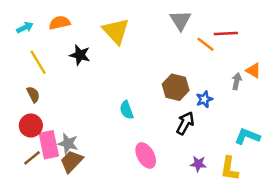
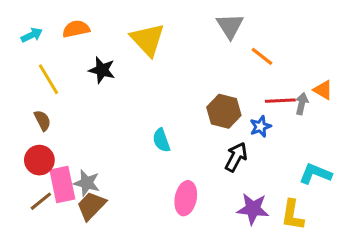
red line: (226, 33) -> (280, 101), moved
pink ellipse: (146, 155) -> (186, 198), turned 40
purple star: (198, 164) -> (253, 209), size x1.5

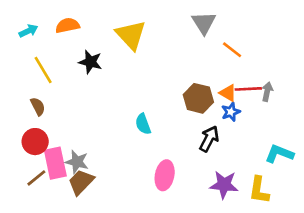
orange triangle: (323, 90) -> (228, 93), moved

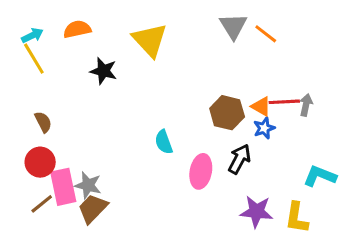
orange line: (232, 50) -> (266, 34), moved
yellow line: (43, 70) -> (34, 59), moved
pink ellipse: (165, 175) -> (201, 171), moved

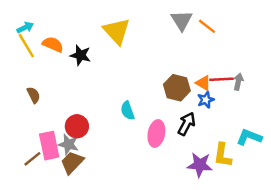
orange semicircle: (77, 29) -> (53, 44), moved, turned 35
red circle: (40, 162) -> (77, 126), moved
yellow L-shape: (297, 218) -> (223, 155), moved

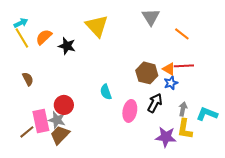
orange line: (207, 26) -> (182, 34), moved
orange semicircle: (53, 44) -> (44, 37), turned -66
gray arrow: (238, 82) -> (183, 109), moved

